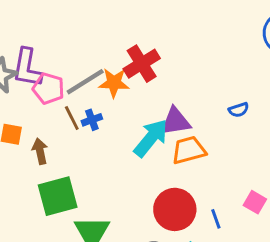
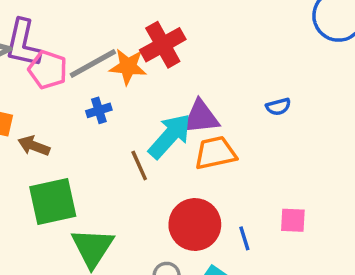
brown line: (72, 118) -> (139, 166), moved
brown arrow: (40, 151) -> (34, 146), turned -60
pink square: (255, 202) -> (293, 220), turned -30

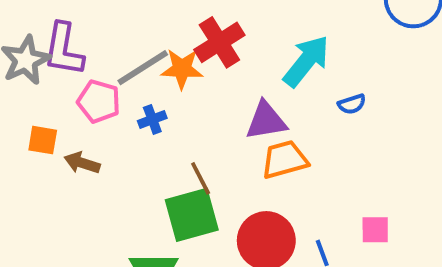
pink pentagon: (48, 70) -> (99, 101), moved
cyan arrow: (170, 136) -> (306, 61), moved
green square: (53, 201) -> (192, 215), moved

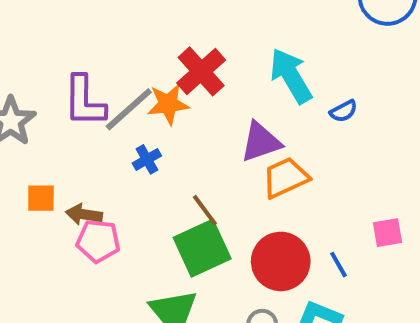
purple L-shape: (64, 49) -> (84, 101), moved
cyan arrow: (306, 61) -> (291, 76), turned -60
pink pentagon: (99, 101) -> (98, 241), moved

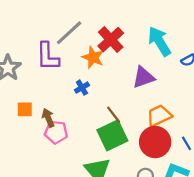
orange star: (168, 104) -> (93, 57), turned 30
gray line: (129, 109) -> (69, 33), moved
orange trapezoid: (286, 178) -> (159, 116), moved
brown arrow: (84, 214) -> (48, 118), turned 60

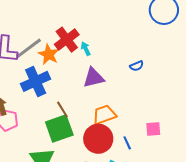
gray line: (69, 33) -> (29, 48), moved
cyan arrow: (159, 41) -> (86, 49), moved, size x0.5
blue cross: (82, 88) -> (36, 81), size x2.0

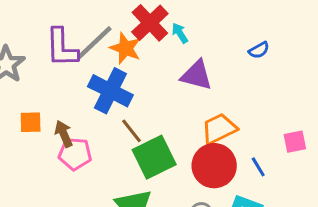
purple triangle: (94, 78) -> (197, 75), turned 35
blue cross: (36, 81) -> (110, 91), turned -32
brown line: (62, 110) -> (132, 131), moved

